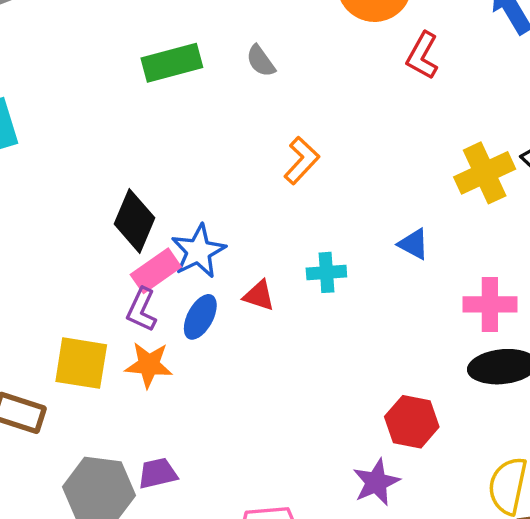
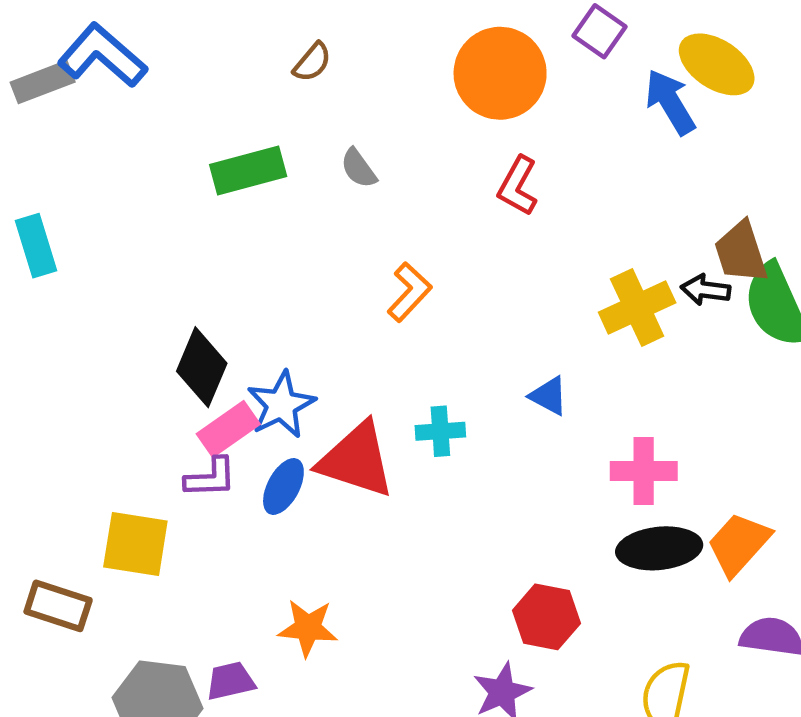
red L-shape: (422, 56) -> (518, 186), moved
red triangle: (259, 296) -> (356, 460), size x2.0
purple L-shape: (142, 310) -> (211, 478), turned -117
orange star: (149, 365) -> (308, 628), moved

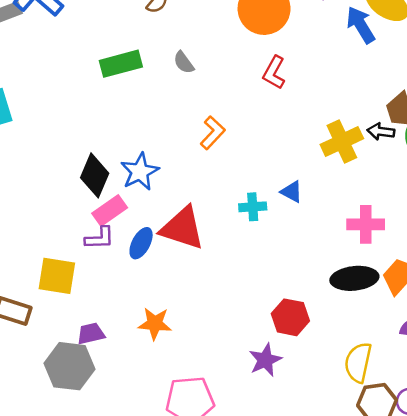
blue star: (281, 405) -> (140, 172), moved
cyan cross: (440, 431) -> (253, 207), moved
pink cross: (644, 471) -> (366, 224), moved
purple trapezoid: (230, 681) -> (91, 334), moved

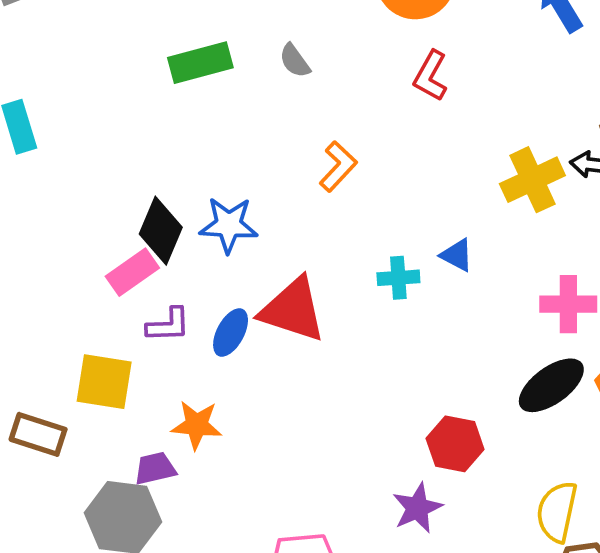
blue star: (140, 172) -> (229, 225), turned 30
pink rectangle: (110, 211) -> (132, 272), moved
black ellipse: (354, 278) -> (551, 385), turned -30
orange star: (155, 324) -> (197, 425), moved

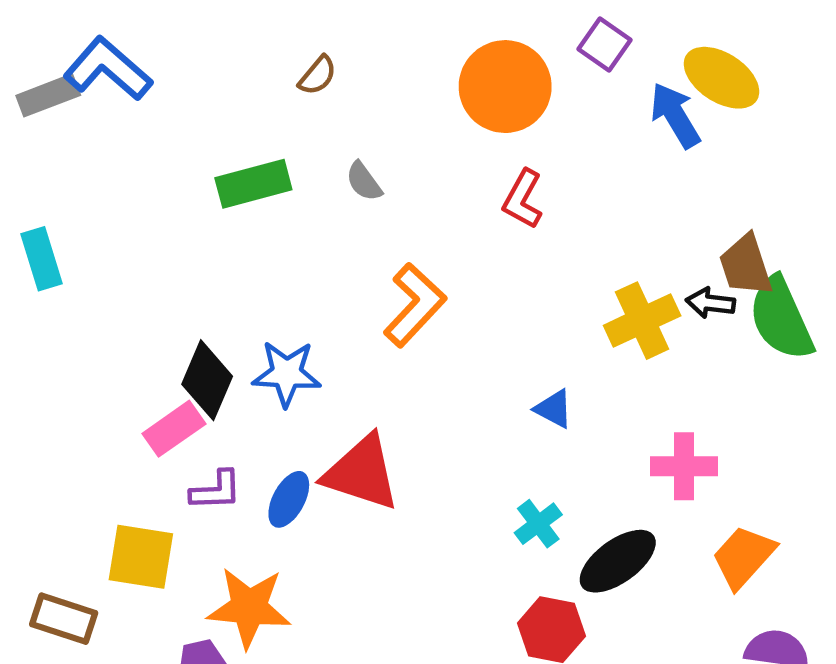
orange L-shape: (338, 166) -> (415, 305), size x1.4
cyan cross: (398, 278) -> (538, 524), moved, turned -33
black ellipse: (551, 385) -> (618, 561), moved
orange star: (197, 425) -> (249, 608), size x1.4

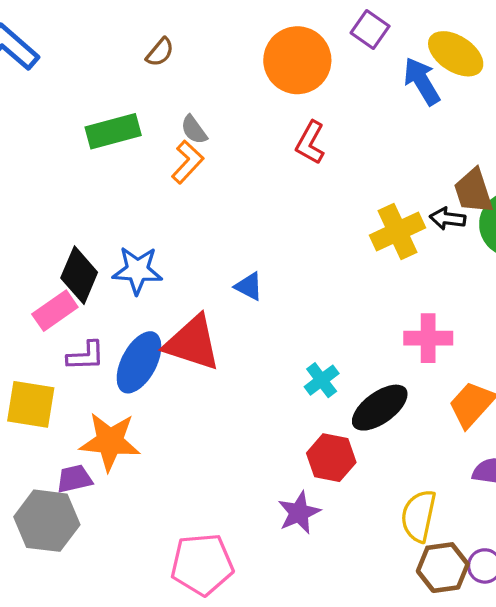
orange L-shape: (415, 305) -> (187, 162), moved, size x0.7
blue triangle: (554, 409) -> (249, 286), moved
blue ellipse: (289, 499) -> (139, 362), size x1.5

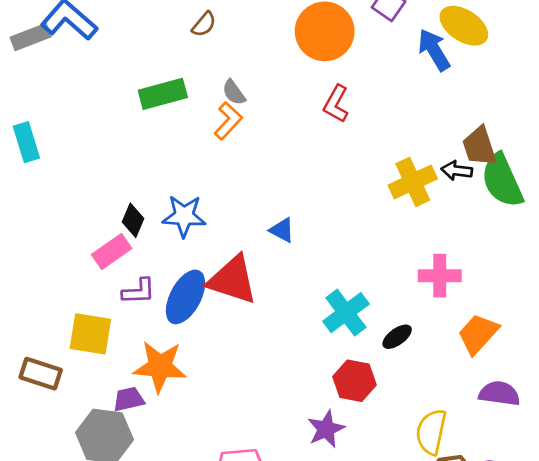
black diamond: (79, 275) -> (133, 220), size x0.7
cyan cross: (322, 380) -> (346, 313), size x1.5
black ellipse: (380, 408) -> (397, 337), size x0.6

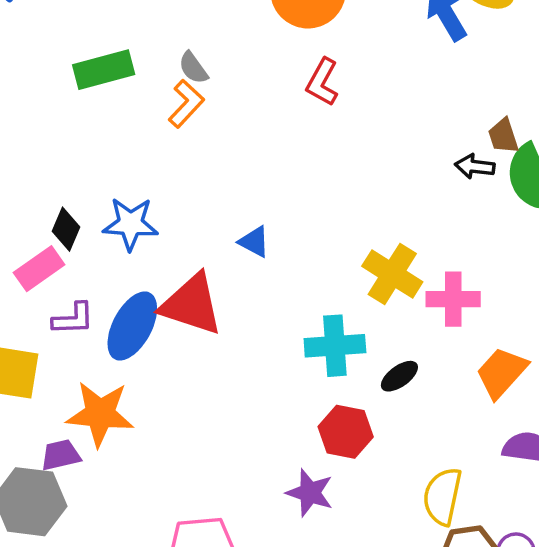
brown trapezoid: (479, 146) -> (503, 136), size x0.7
yellow cross: (413, 182) -> (392, 274), moved, turned -33
cyan cross: (346, 313) -> (335, 346), turned 33
purple star: (326, 429) -> (310, 493), turned -30

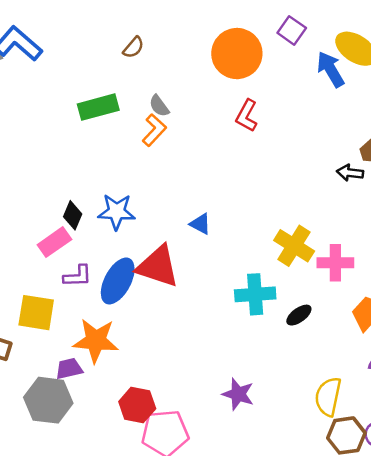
red hexagon: (346, 432) -> (137, 405), moved

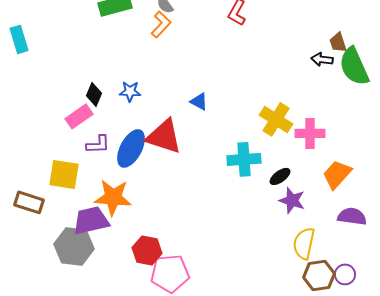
blue star: (116, 212) -> (130, 91), size x0.7
purple trapezoid: (69, 369) -> (91, 220), size x1.6
purple star: (238, 394) -> (292, 200), moved

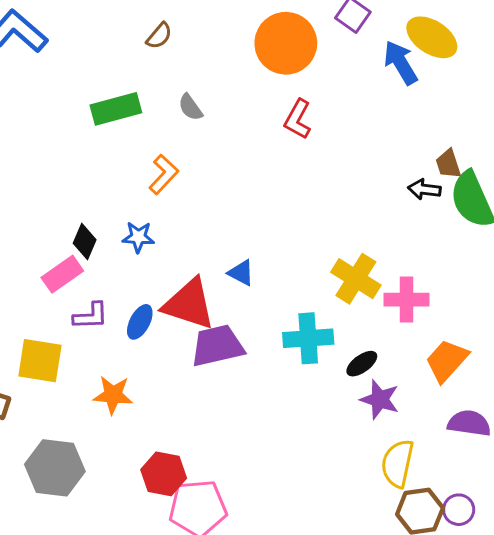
orange L-shape: (161, 24) -> (164, 174), moved
blue triangle: (199, 101) -> (241, 273), moved
blue ellipse: (131, 148) -> (140, 322), size x0.6
orange star: (113, 197) -> (113, 395), size x0.7
purple trapezoid: (91, 220) -> (217, 346), moved

